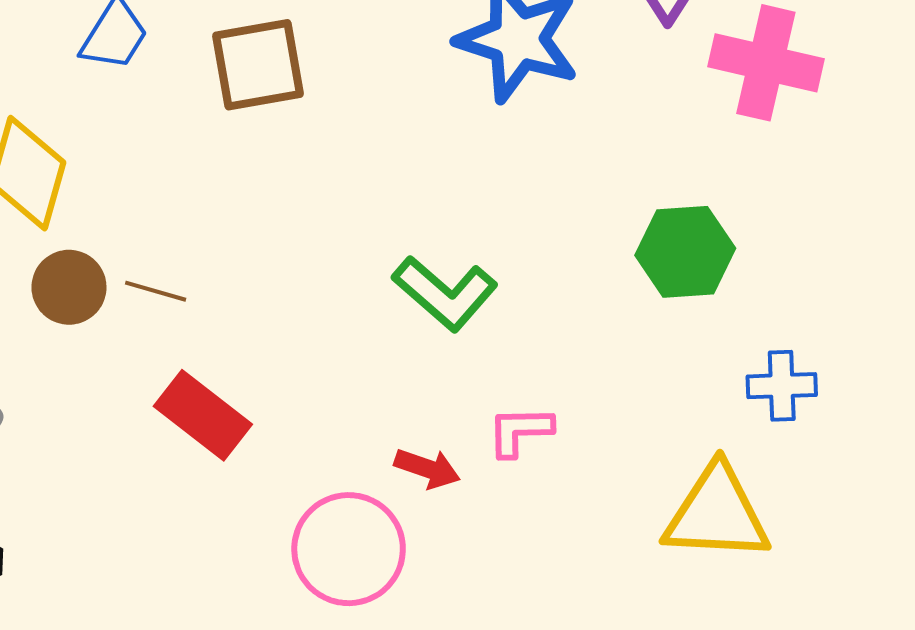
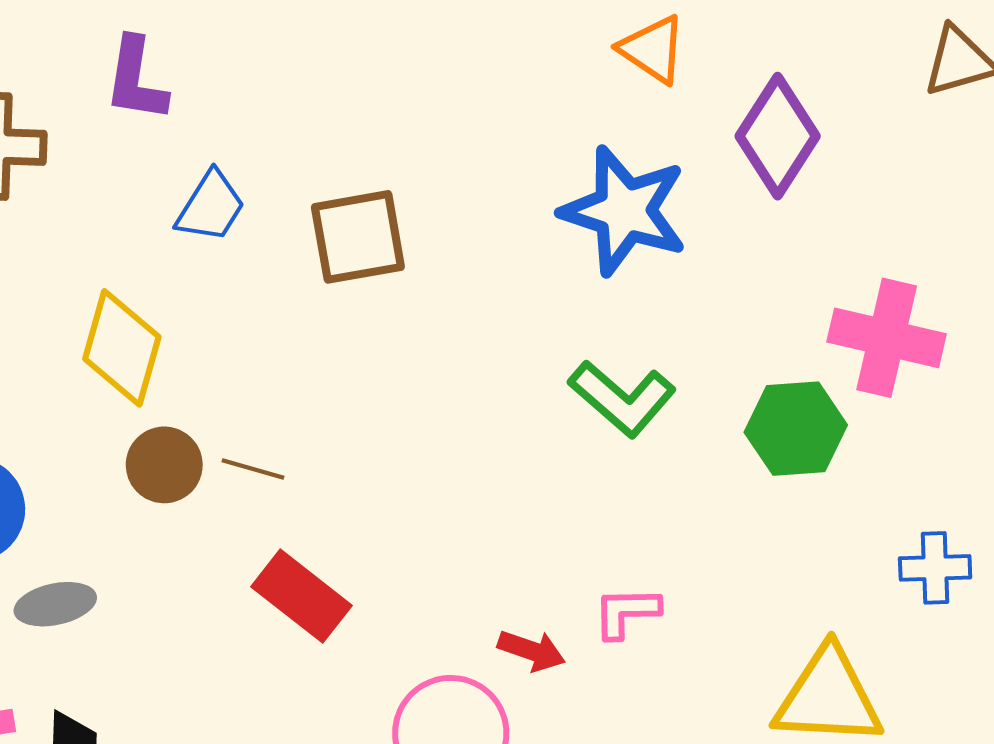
pink cross: (766, 63) -> (887, 338), moved
green L-shape: (445, 293) -> (622, 398), moved
blue cross: (782, 386) -> (935, 568), moved

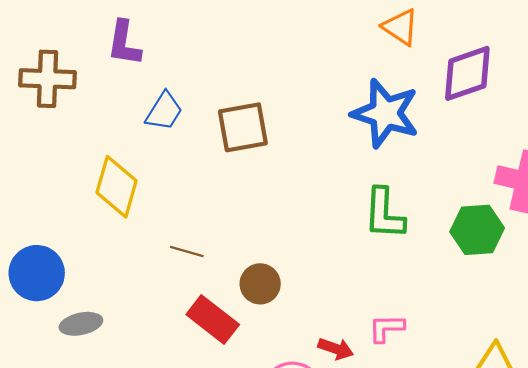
purple diamond: (778, 136) -> (467, 73), turned 38
green L-shape: (622, 398) -> (384, 214), turned 52
brown circle: (164, 465) -> (260, 284), moved

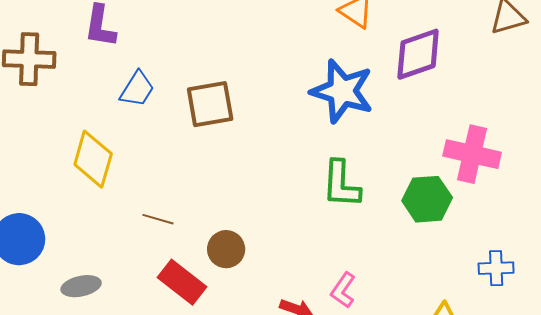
gray ellipse: (81, 324) -> (81, 286), moved
pink L-shape: (386, 328) -> (343, 290), turned -54

